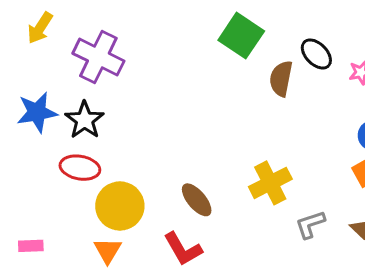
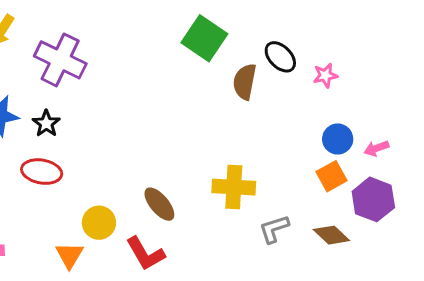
black star: (85, 120) -> (46, 123), size x0.7
yellow cross: (270, 183) -> (234, 187), turned 30
yellow circle: (120, 206) -> (99, 223), moved, size x0.7

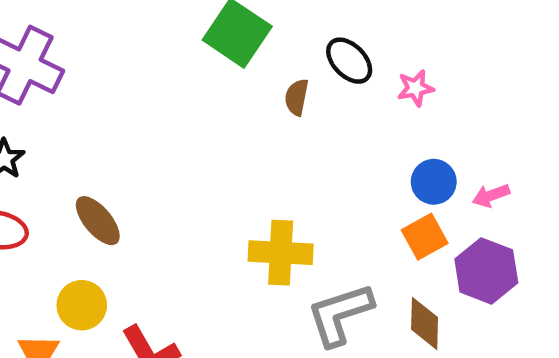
brown semicircle: (245, 82) -> (297, 97), size x0.7
brown ellipse: (159, 204) -> (98, 221), moved
gray L-shape: (274, 229) -> (340, 314), size x1.5
brown diamond: (331, 235) -> (425, 323), turned 48

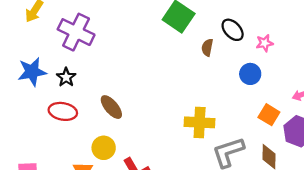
blue circle: (434, 182) -> (250, 74), moved
orange square: (425, 237) -> (269, 115), turned -30

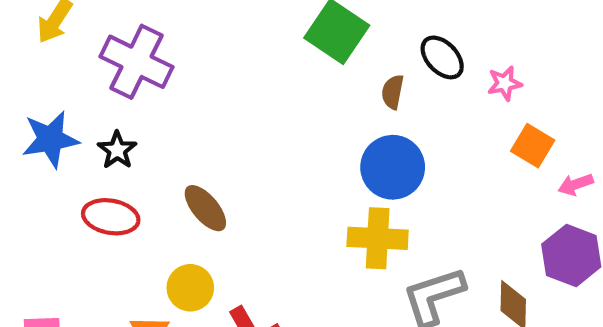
blue circle: (250, 74) -> (393, 167), moved, size x1.5
orange square: (269, 115) -> (533, 146), moved

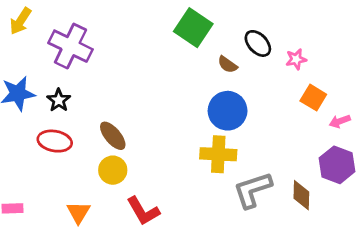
brown semicircle: (393, 92) -> (228, 65), turned -66
yellow circle: (190, 288) -> (113, 170), moved

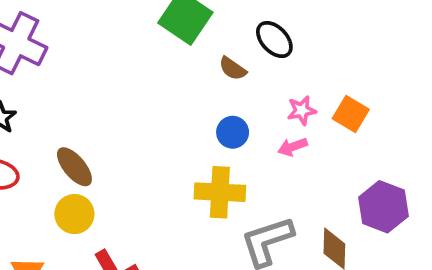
pink star: (296, 59) -> (302, 110), moved
blue circle: (228, 111) -> (233, 132), size x0.6
pink arrow: (340, 121) -> (293, 147), moved

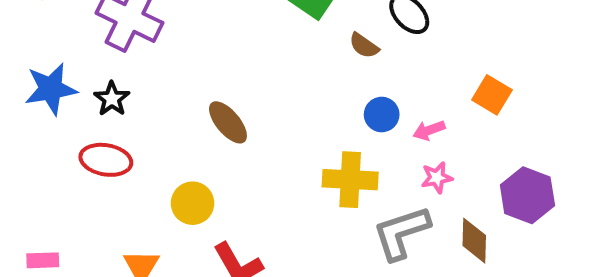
pink star: (302, 110) -> (437, 178), moved
blue circle: (233, 132) -> (382, 115), moved
brown ellipse: (74, 167) -> (228, 122), moved

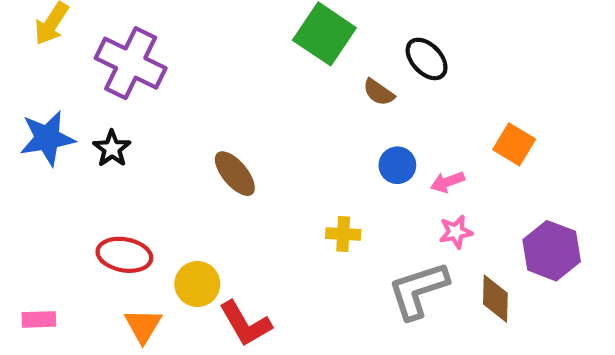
red ellipse: (106, 160) -> (124, 255), moved
yellow cross: (350, 180) -> (343, 234), moved, size x0.6
yellow circle: (193, 203) -> (197, 284), moved

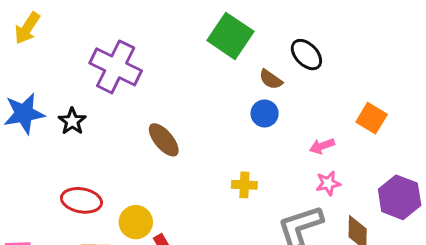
purple cross: (131, 63) -> (116, 67), moved
blue circle: (397, 165) -> (265, 113), moved

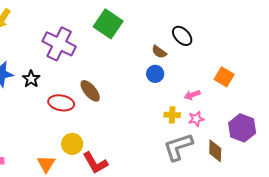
green square: (230, 36) -> (108, 24), moved
yellow cross: (244, 185) -> (172, 115), moved
red ellipse: (81, 200) -> (61, 103), moved

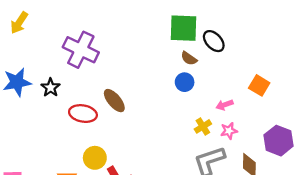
green square: (108, 24) -> (183, 28), moved, turned -32
yellow cross: (172, 115) -> (203, 126), turned -35

